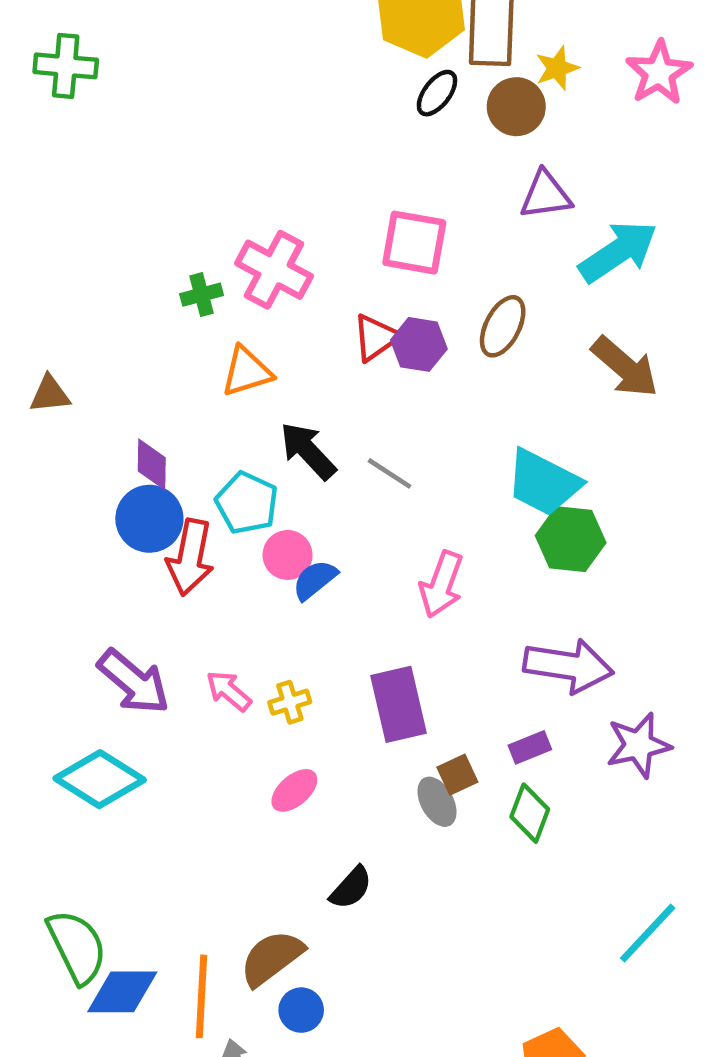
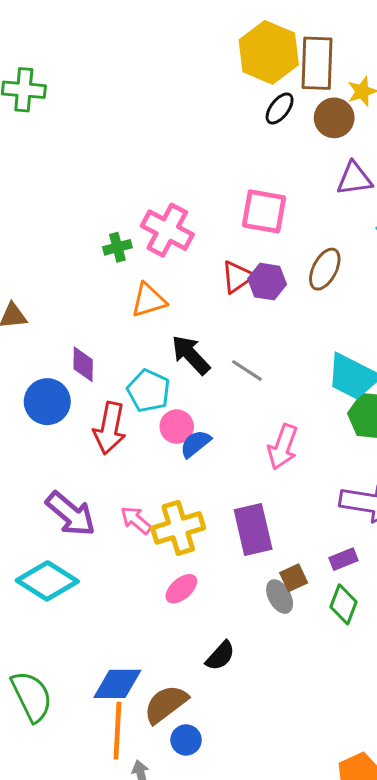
blue circle: (149, 519) -> (47, 402), moved
yellow cross: (290, 702) -> (178, 528), size x1.8
blue diamond: (122, 992) -> (117, 684), moved

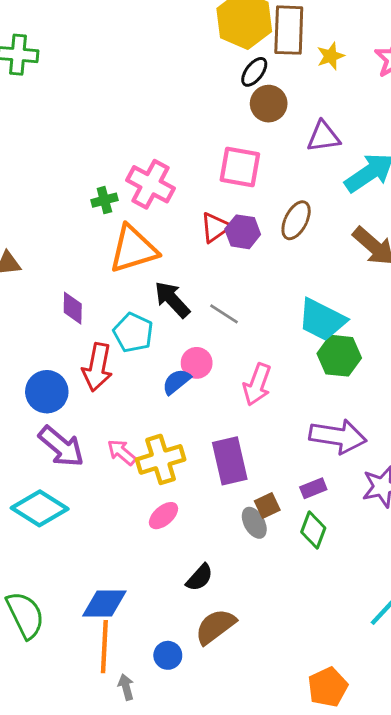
brown circle: (334, 118) -> (269, 104), moved
orange triangle: (149, 300) -> (133, 249), size x1.5
blue circle: (47, 402) -> (47, 392), moved
pink circle: (177, 427) -> (197, 363), moved
brown semicircle: (166, 704) -> (215, 627), moved

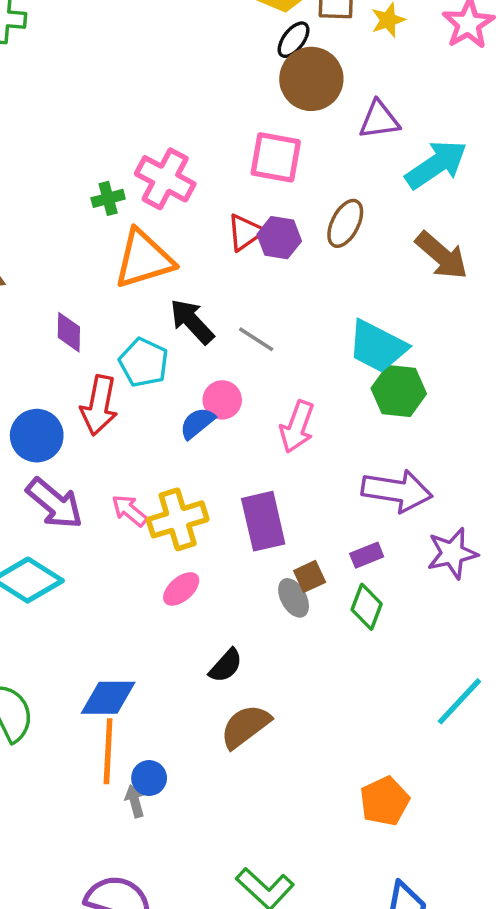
brown circle: (269, 104) -> (311, 79), size x1.4
blue circle: (168, 655) -> (149, 778), moved

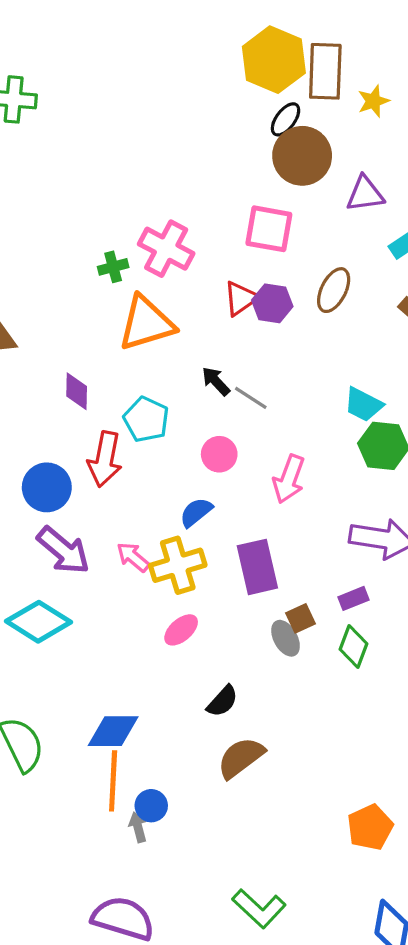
black arrow: (192, 321) -> (216, 381), moved, size x0.7
cyan trapezoid: (377, 346) -> (363, 404), size x0.7
blue semicircle: (197, 423) -> (196, 512), moved

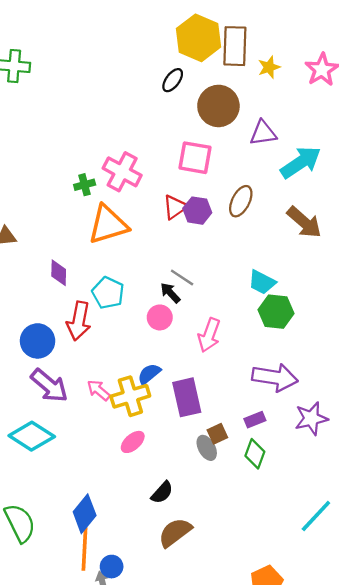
black ellipse: (286, 119) -> (173, 80), moved
black arrow: (216, 381) -> (170, 293), moved
blue semicircle: (196, 512) -> (149, 374), moved
blue diamond: (113, 731) -> (85, 514), turned -51

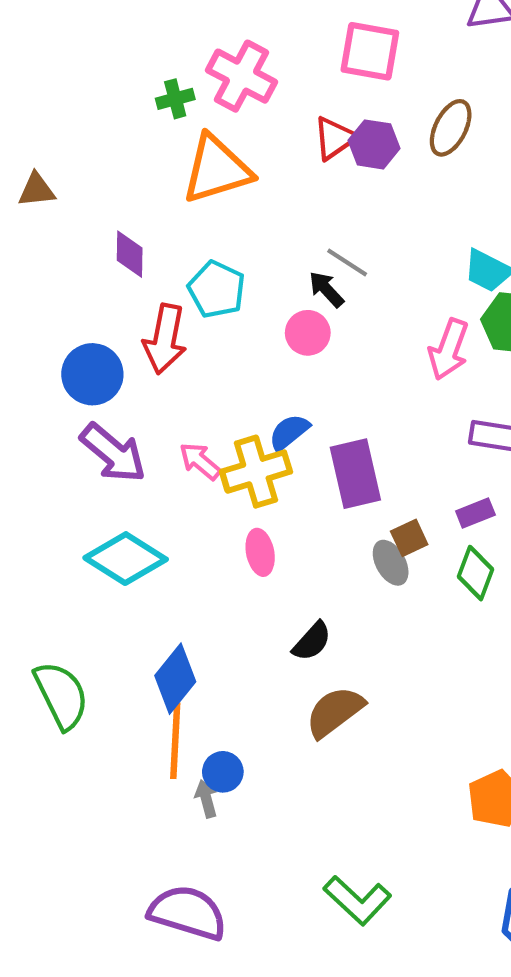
pink arrow: (209, 335) -> (449, 349), moved
cyan diamond: (32, 436) -> (126, 559), moved
pink ellipse: (133, 442) -> (260, 552), turned -60

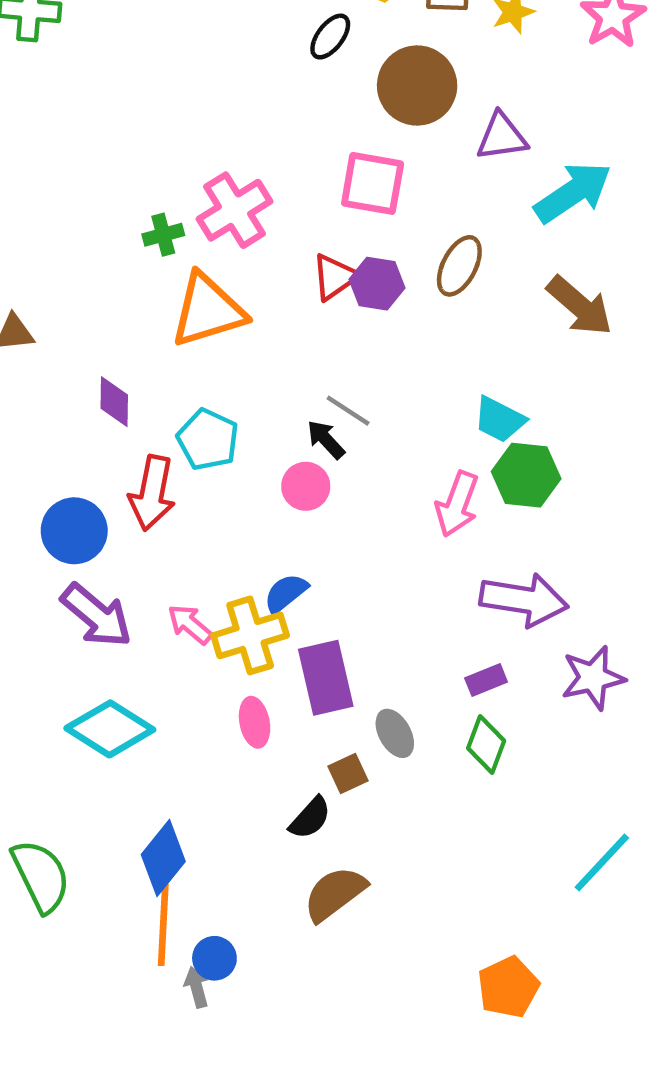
pink cross: (241, 76) -> (235, 210), turned 30
purple rectangle: (355, 474) -> (326, 678), moved
brown square: (409, 538) -> (348, 773), moved

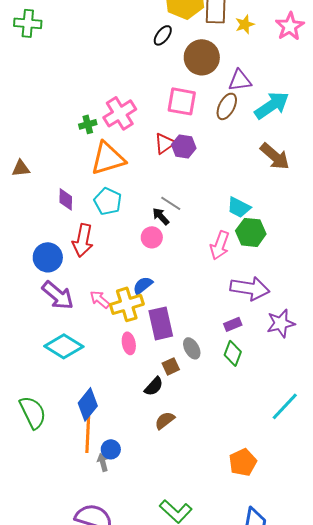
brown ellipse: (459, 266) -> (227, 106), moved
cyan pentagon: (208, 440) -> (108, 201), moved
brown semicircle: (335, 894) -> (165, 420), size x0.7

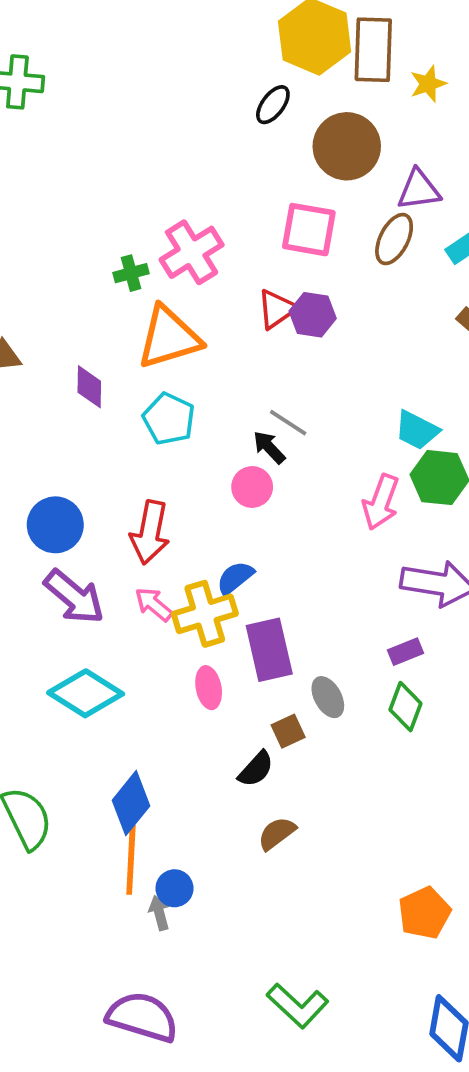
purple diamond: (66, 199) -> (89, 387), moved
red arrow: (83, 240) -> (150, 532), moved

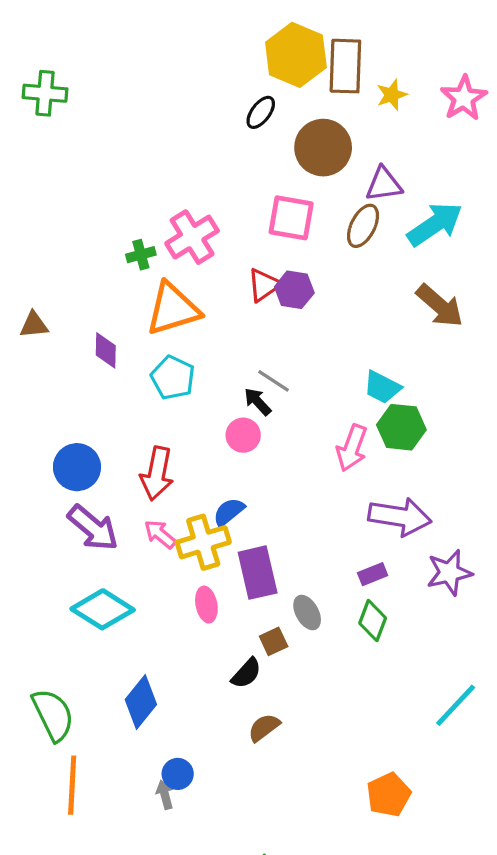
orange line: (131, 860) -> (72, 785), moved

